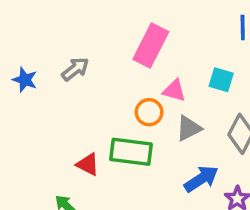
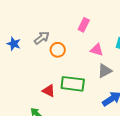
pink rectangle: (151, 46) -> (84, 25), size x0.6
orange circle: (149, 112) -> (58, 50), moved

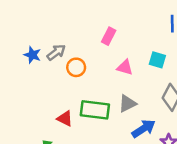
blue star: (14, 44) -> (32, 55), moved
gray triangle: (105, 71) -> (127, 104), moved

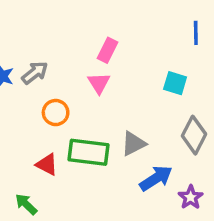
orange circle: (76, 67) -> (56, 113), moved
pink triangle: (125, 67) -> (99, 83), moved, turned 42

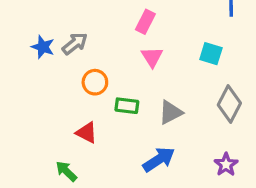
pink triangle: (99, 83) -> (152, 57), moved
green rectangle: (88, 152) -> (127, 106), moved, size x0.6
blue arrow: (156, 178) -> (159, 159), moved

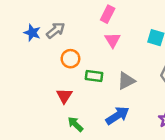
red triangle: (87, 133) -> (64, 96), turned 35
green arrow: (66, 171) -> (75, 124), moved

